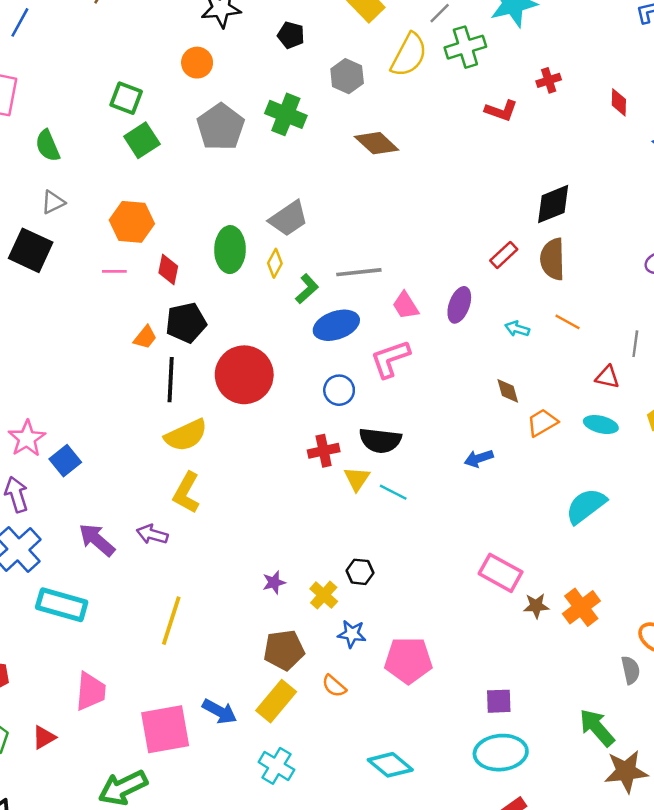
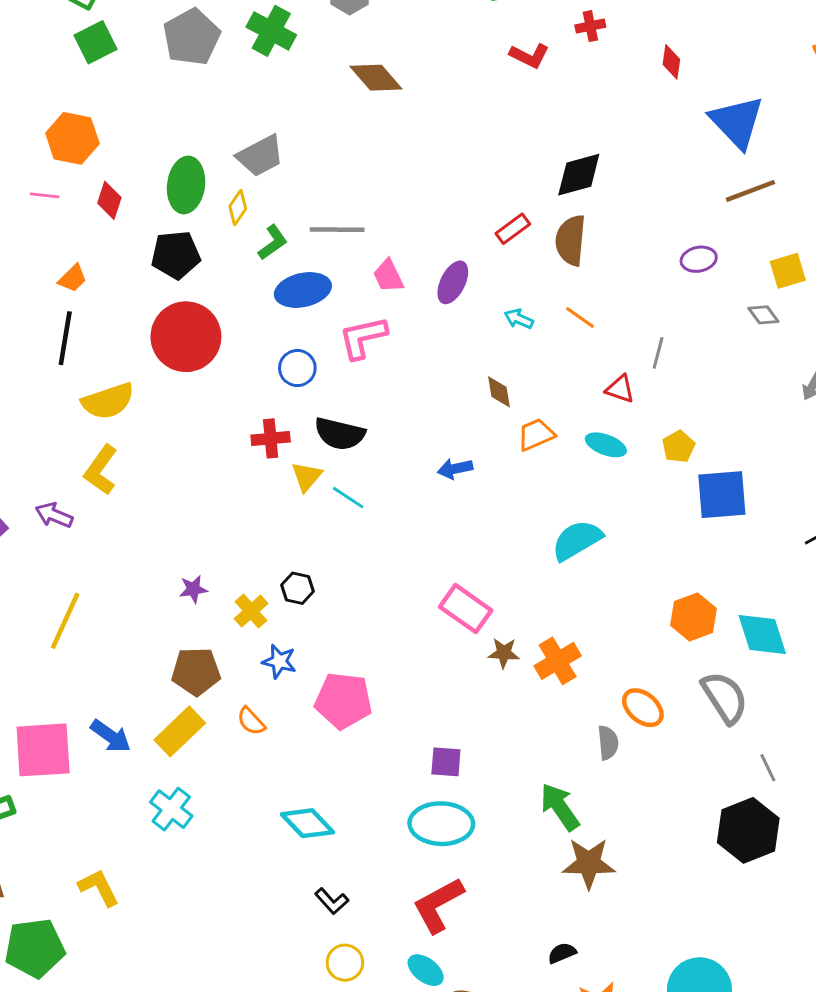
black pentagon: (186, 323) -> (176, 255), moved
black line: (171, 380) -> (65, 338), moved

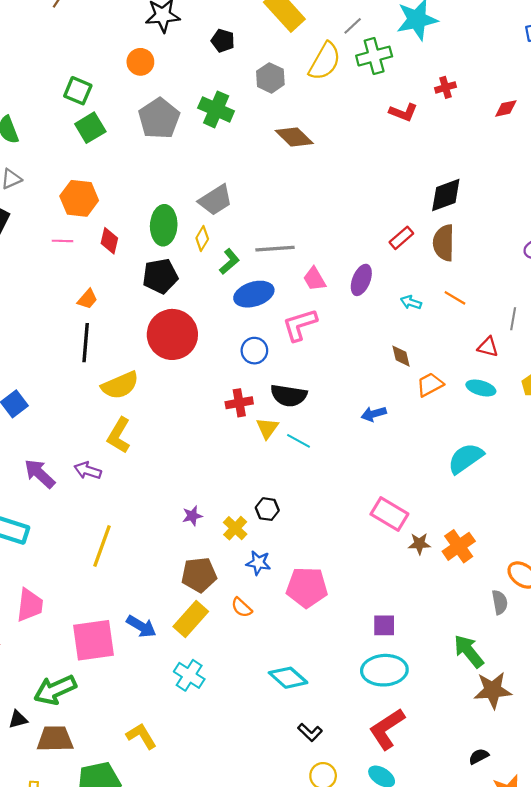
red diamond: (671, 62) -> (506, 108), turned 75

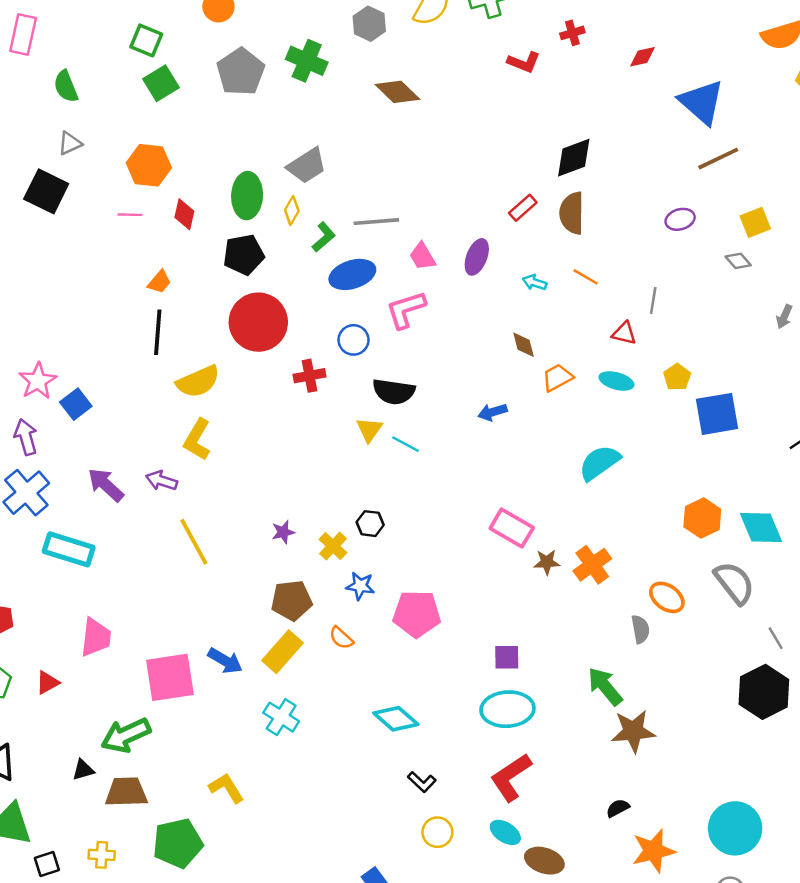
red cross: (239, 403) -> (309, 376), moved
yellow line: (102, 546) -> (194, 542), moved, turned -48

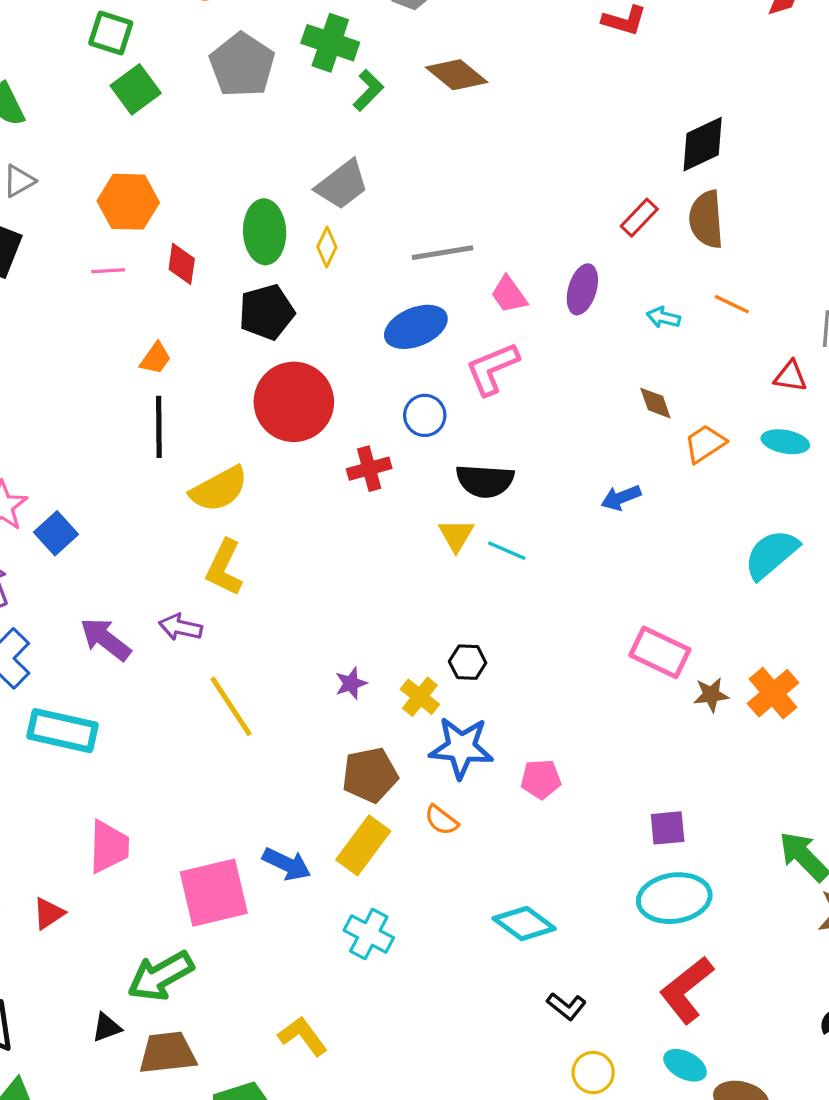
green L-shape: (324, 237) -> (368, 90), moved
blue star: (360, 586) -> (461, 748), size x1.6
pink pentagon: (417, 614) -> (541, 779), size x0.6

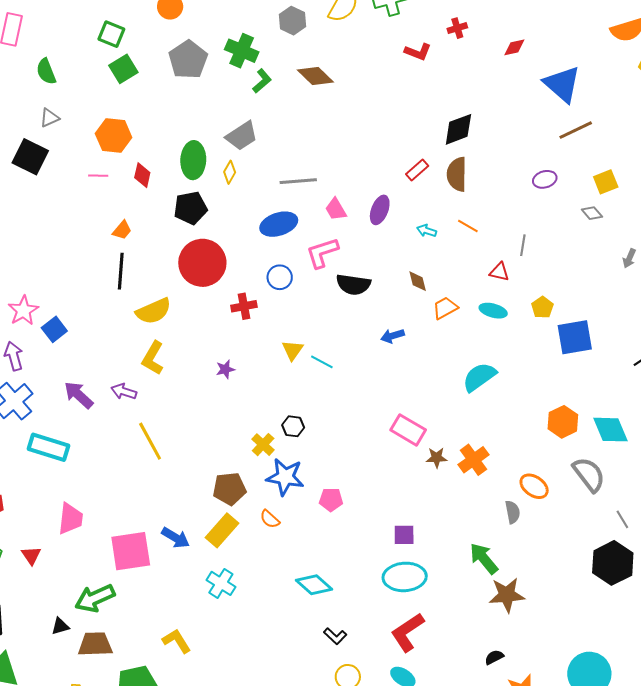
black semicircle: (485, 481) -> (353, 285), moved
purple star: (351, 683) -> (225, 369), moved
red triangle: (49, 913) -> (31, 555), turned -35

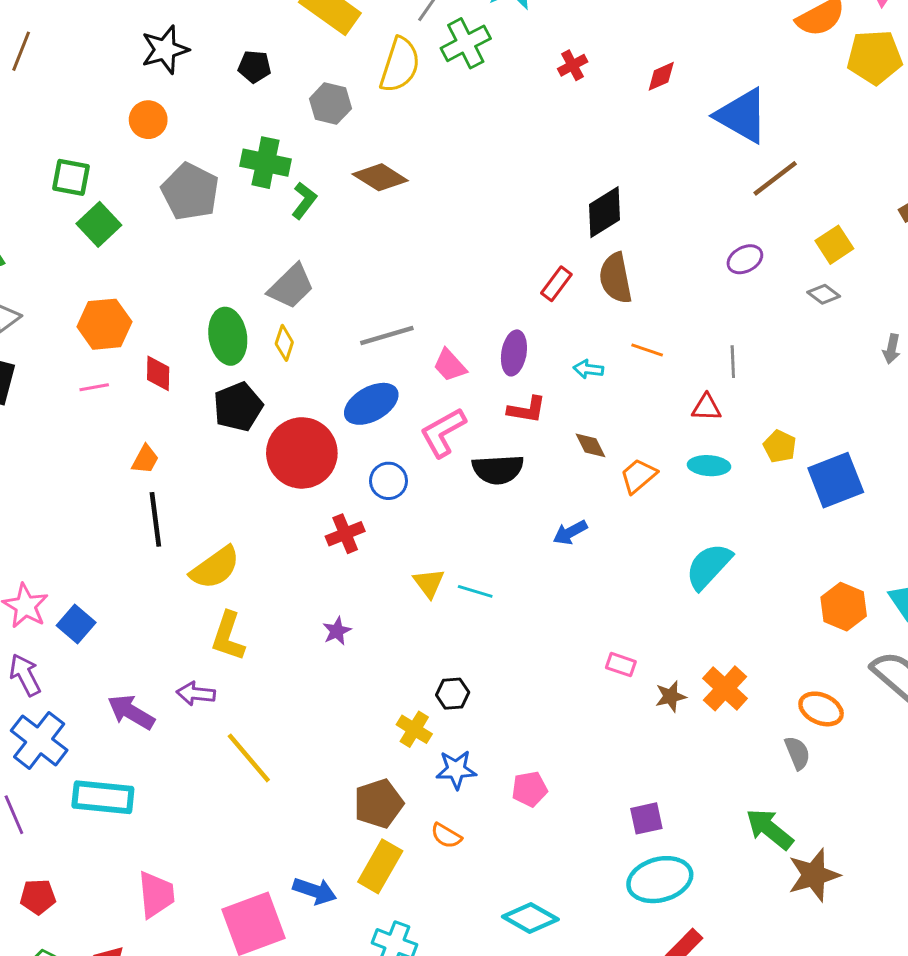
red L-shape: (418, 52) -> (527, 410), moved
red circle: (202, 263) -> (302, 453), moved
pink rectangle: (408, 430) -> (621, 665), size x0.6
blue star: (285, 477) -> (456, 770), size x0.7

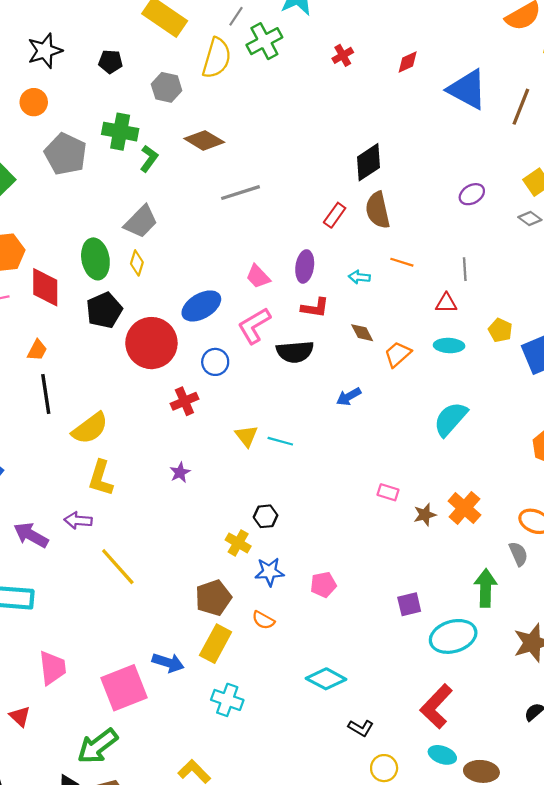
brown line: (775, 178) -> (521, 107), moved, turned -30
gray line: (387, 336) -> (240, 193), moved
red diamond: (158, 373) -> (45, 287), size x1.5
green arrow: (770, 829) -> (486, 588), moved, turned 54
cyan ellipse: (660, 880) -> (453, 636), moved

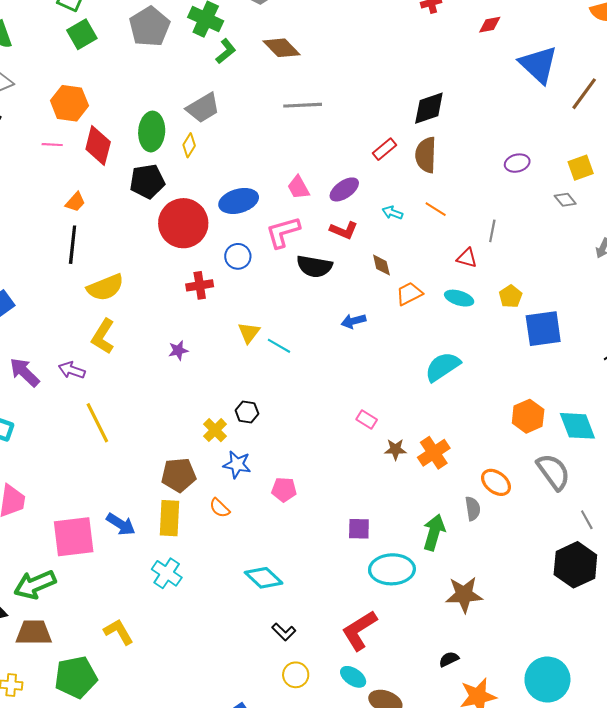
purple ellipse: (305, 266) -> (344, 189), turned 32
yellow rectangle: (216, 644) -> (169, 518), turned -40

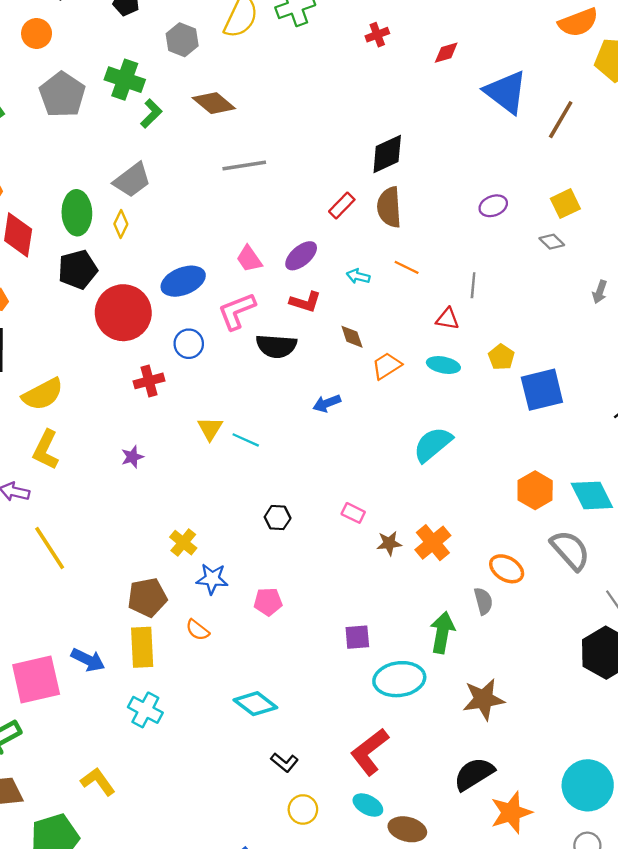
black hexagon: (247, 412) -> (278, 518), moved
black semicircle: (449, 659) -> (474, 774), size x1.8

